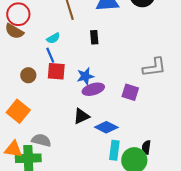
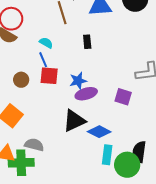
cyan semicircle: (53, 38) -> (46, 43), turned -120
black triangle: (81, 116) -> (74, 121), size x1.4
black semicircle: (146, 147) -> (139, 152), size x1.5

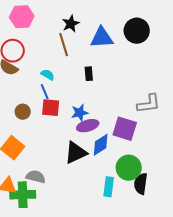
purple square: (123, 97) -> (125, 129), size x1.4
blue diamond: (99, 132) -> (101, 145), moved, turned -60
green circle: (127, 165) -> (129, 168), moved

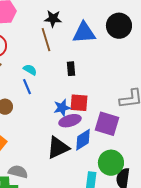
black star: (71, 24) -> (53, 19), turned 30
red square: (51, 108) -> (79, 103), moved

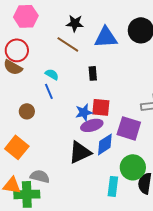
brown line: (46, 40) -> (68, 44), turned -40

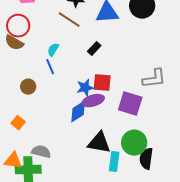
black rectangle: (93, 73) -> (94, 49), turned 48
cyan semicircle: (52, 74) -> (53, 50), turned -88
blue diamond: (105, 144) -> (78, 112), moved
orange square: (17, 147) -> (18, 123), size x0.6
black triangle: (80, 152) -> (99, 143), moved, turned 35

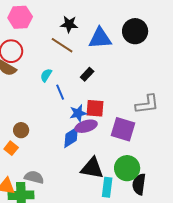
blue line: (50, 67) -> (60, 92), moved
brown circle: (28, 87) -> (21, 130), moved

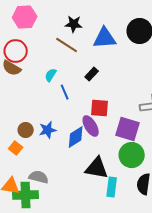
blue star: (78, 113) -> (48, 130), moved
purple ellipse: (86, 126) -> (91, 126), turned 75
green circle: (127, 168) -> (132, 155), moved

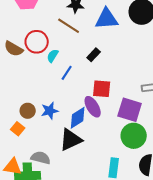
red circle: (16, 51) -> (37, 42), moved
blue line: (65, 92) -> (67, 73), turned 56
black triangle: (97, 168) -> (71, 140), moved, turned -35

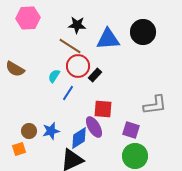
red circle: (37, 42) -> (78, 66), moved
purple square: (130, 110) -> (131, 130), size x0.7
orange square: (18, 129) -> (19, 149), turned 32

